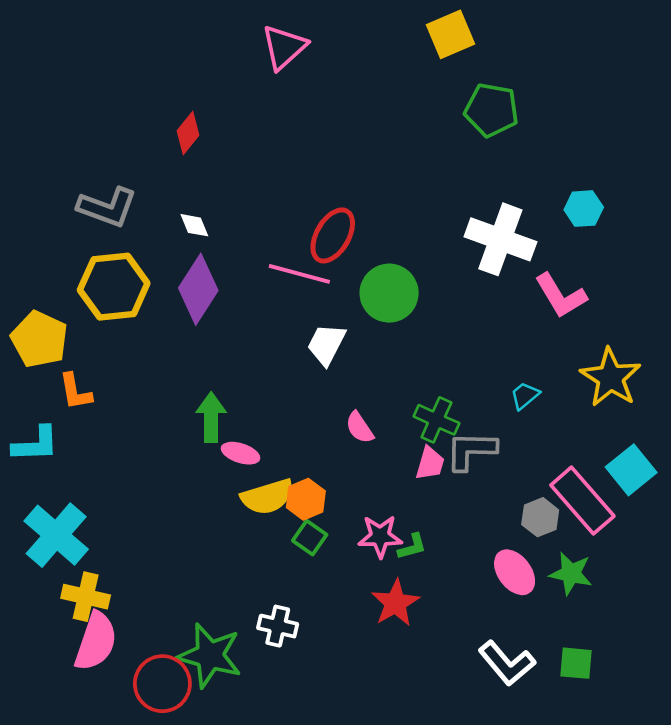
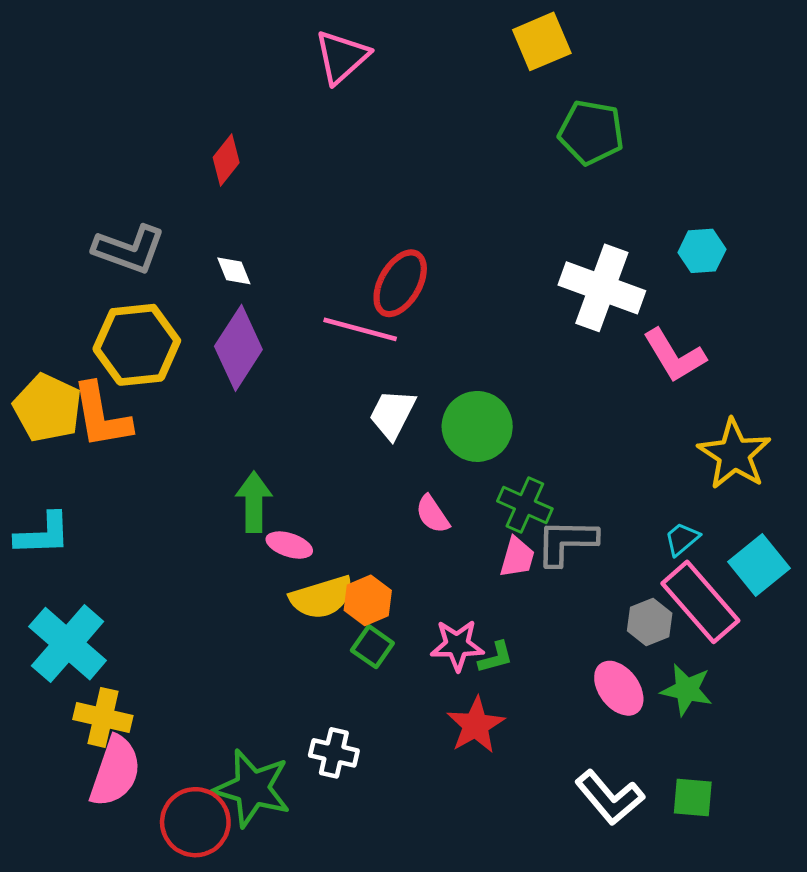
green circle: (389, 293) -> (477, 426), moved
orange L-shape: (75, 392) -> (101, 416), moved, size x1.5
cyan trapezoid: (525, 396) -> (682, 539), moved

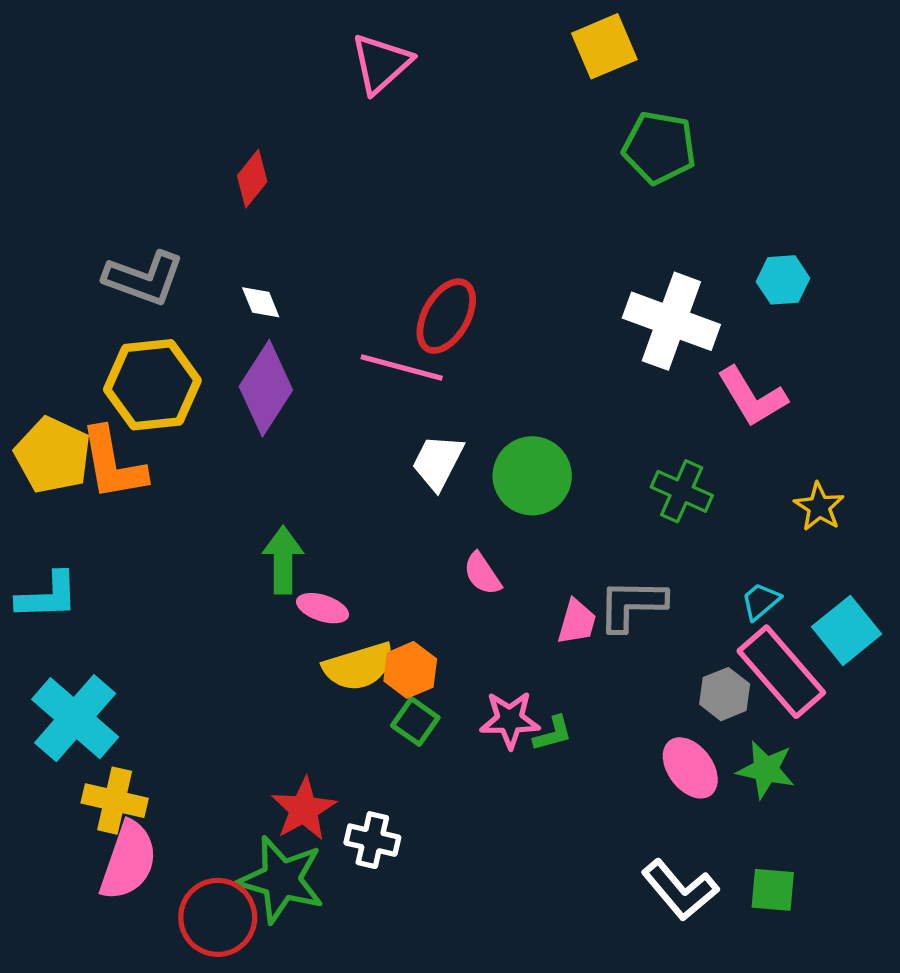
yellow star: (734, 454) -> (819, 507), size x0.6
green cross: (525, 505) -> (682, 491), moved
red star: (476, 725) -> (304, 809), moved

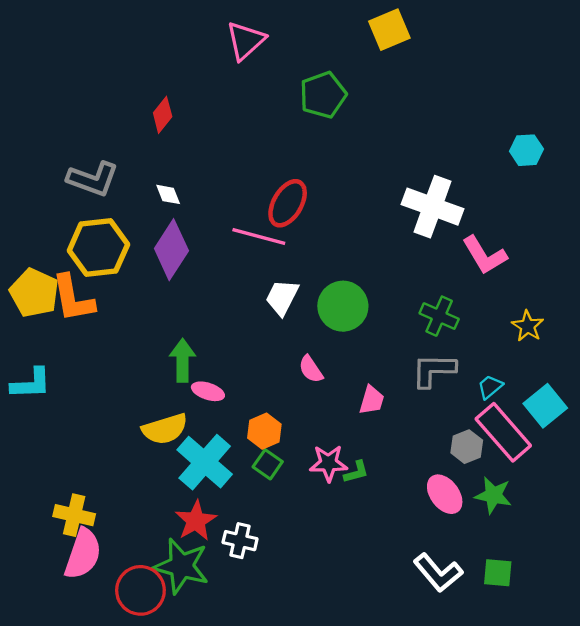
green pentagon: (659, 148) -> (323, 95), moved, turned -30
cyan hexagon: (783, 280) -> (527, 150), moved
gray L-shape: (632, 605) -> (434, 370), moved
yellow semicircle: (359, 667) -> (165, 429), moved
cyan cross: (75, 718) -> (205, 462), moved

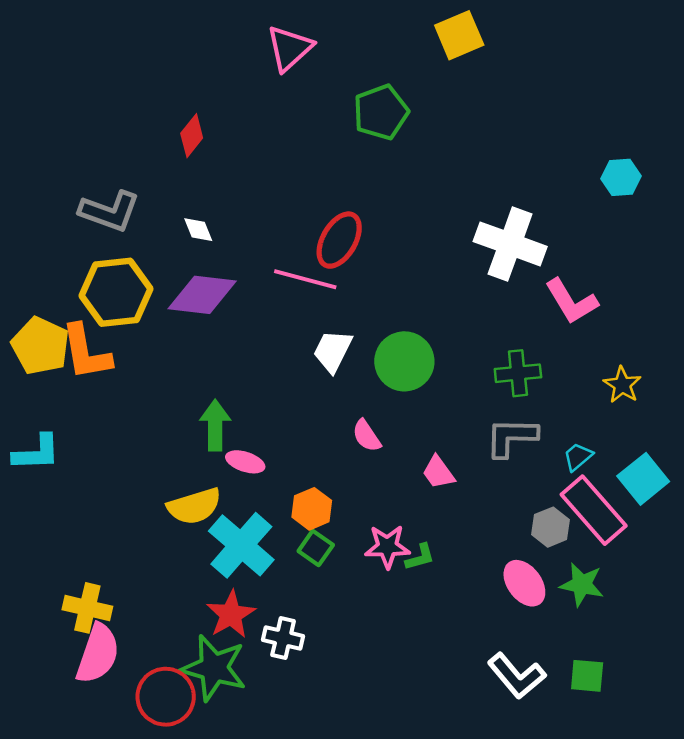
purple diamond: (171, 250) -> (202, 295), turned 64
green cross: (439, 316) -> (518, 373), turned -30
pink trapezoid: (372, 400) -> (438, 472), turned 128

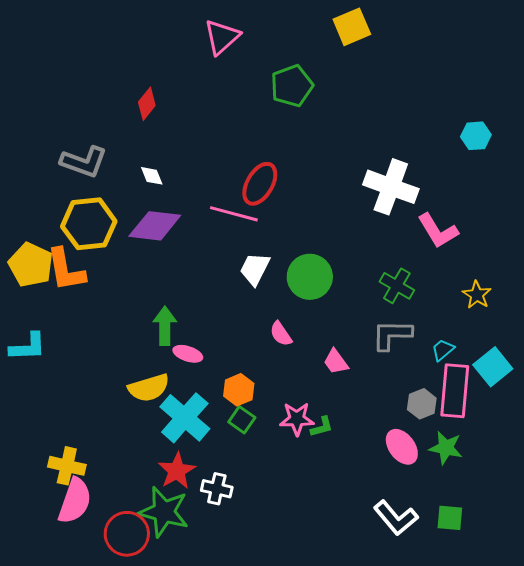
green cross: (518, 373) -> (397, 286), turned 36
pink rectangle: (594, 510) -> (455, 391), turned 46

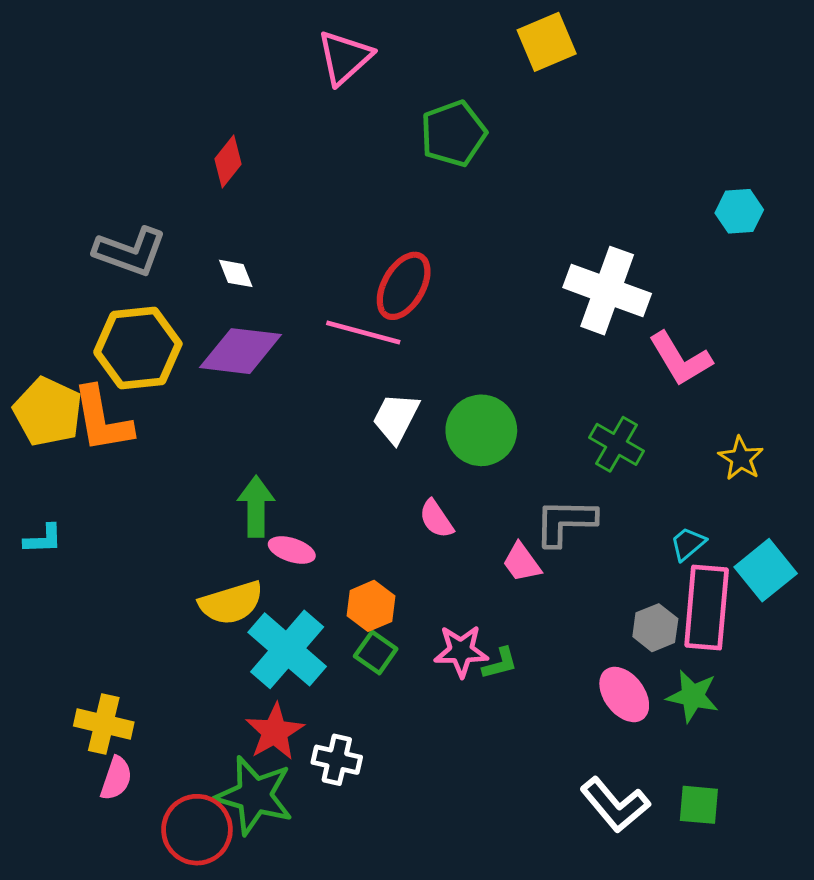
gray L-shape: (392, 335) -> (565, 522), moved
cyan L-shape: (28, 347) -> (43, 539), size x0.7
pink semicircle: (75, 501) -> (116, 778), size x0.6

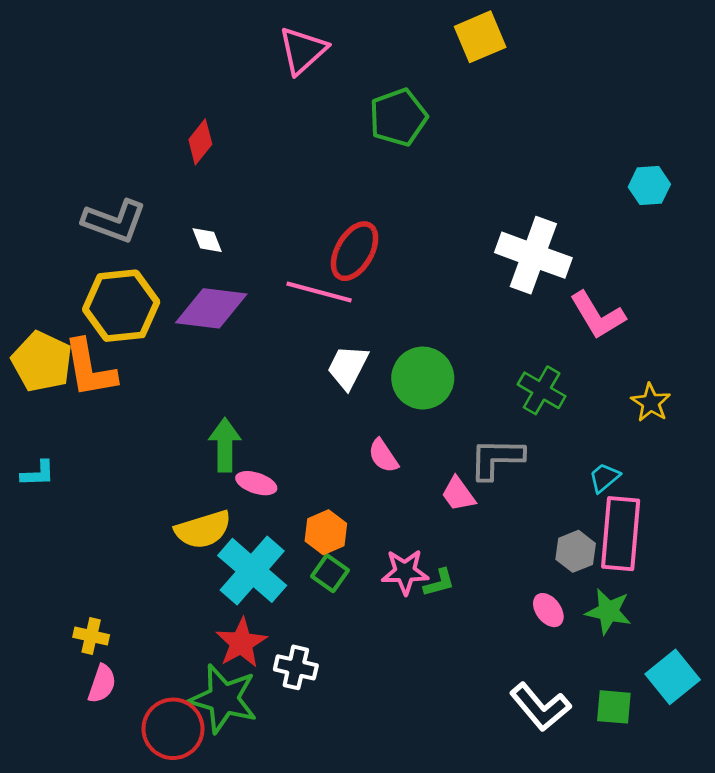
cyan square: (766, 570) -> (673, 677), moved
pink ellipse: (624, 694) -> (548, 610), size x0.7
yellow cross: (104, 724) -> (91, 636), size x0.7

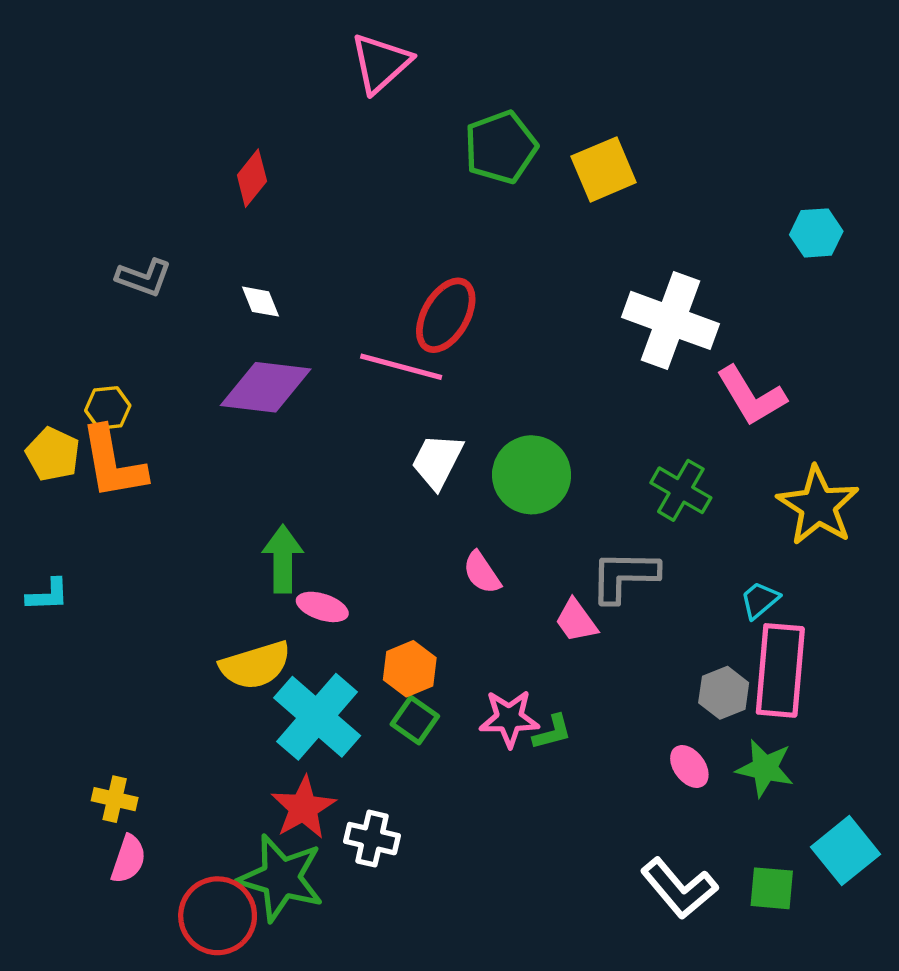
yellow square: (480, 37) -> (604, 169), moved
gray L-shape: (114, 221) -> (144, 278), size x0.7
yellow hexagon: (121, 306) -> (108, 408), moved, size x0.5
yellow pentagon: (42, 362) -> (53, 454), size x0.7
yellow star: (651, 403) -> (818, 506), size x1.6

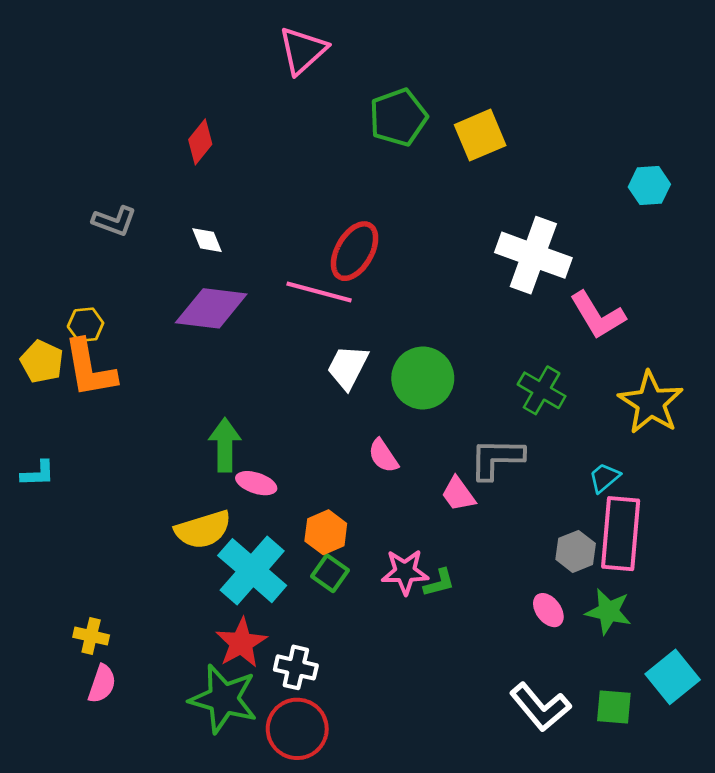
red circle: (218, 916) -> (297, 729), moved

